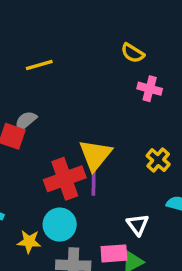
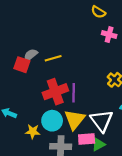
yellow line: (39, 65) -> (53, 58), moved
yellow triangle: (95, 155) -> (75, 120), moved
white triangle: (138, 225) -> (102, 121), size x1.6

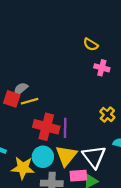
yellow line: (53, 58) -> (30, 101), moved
red cross: (55, 92) -> (46, 127), turned 35
yellow star: (33, 131) -> (23, 168), size x1.5

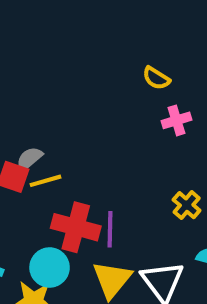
pink cross: (102, 68) -> (176, 120), turned -32
cyan circle: (43, 157) -> (50, 267), moved

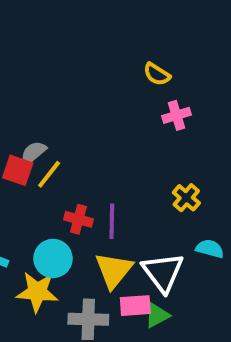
yellow line: (45, 181) -> (49, 174), turned -36
red cross: (76, 227) -> (78, 219), size x0.6

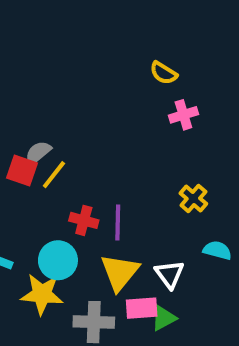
white triangle: (163, 272) -> (170, 274), size x0.7

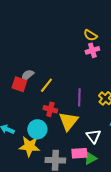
pink cross: (183, 115) -> (92, 50), moved
yellow line: (54, 175) -> (46, 85), moved
purple line: (118, 222) -> (79, 97), moved
yellow triangle: (120, 272) -> (68, 121), moved

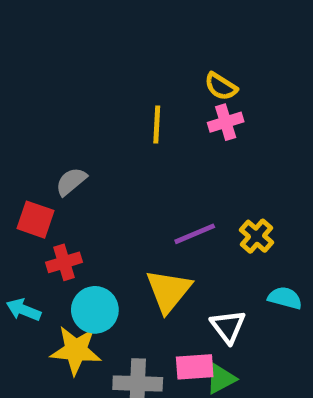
red square: (19, 84) -> (35, 220), moved
yellow line: (46, 85) -> (157, 125), moved, turned -35
purple line: (79, 97) -> (195, 234), turned 66
red cross: (50, 109) -> (64, 262), moved, turned -32

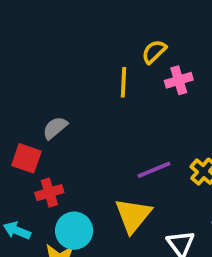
yellow semicircle: (221, 86) -> (154, 52), moved, turned 104

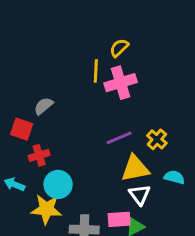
pink cross: (179, 80) -> (121, 83), moved, size x1.5
yellow triangle: (133, 215) -> (135, 168), moved, turned 40

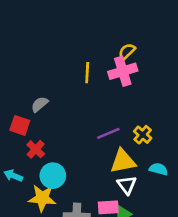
yellow semicircle: (119, 48) -> (127, 51), moved
pink cross: (121, 83) -> (123, 71), moved
red cross: (39, 155) -> (36, 149), turned -30

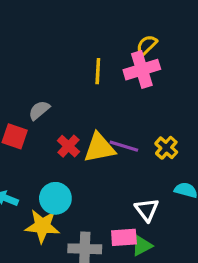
purple line: (108, 133) -> (124, 146), turned 40
red cross: (36, 149) -> (68, 146), moved
yellow triangle: (123, 161) -> (99, 148), moved

